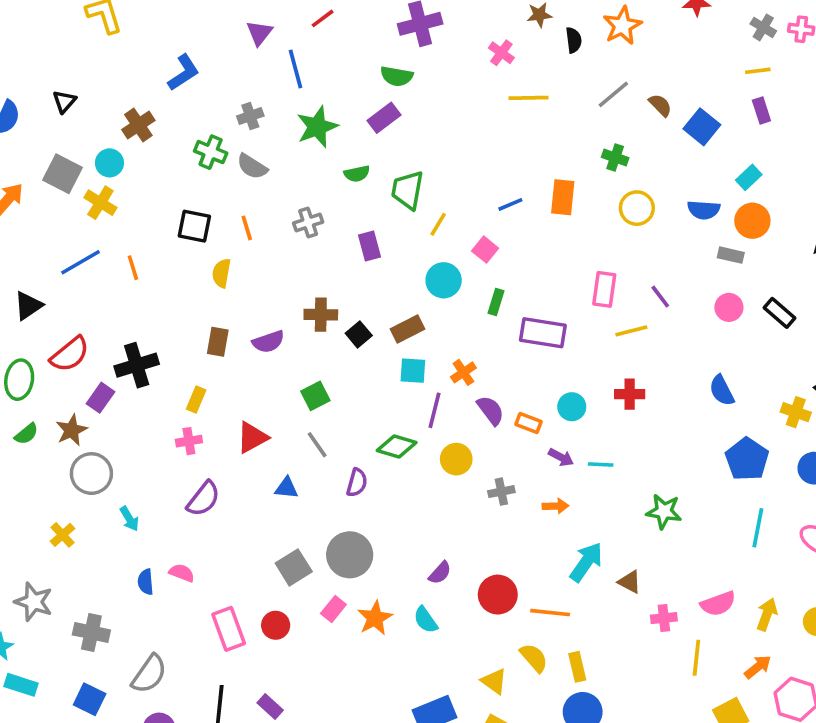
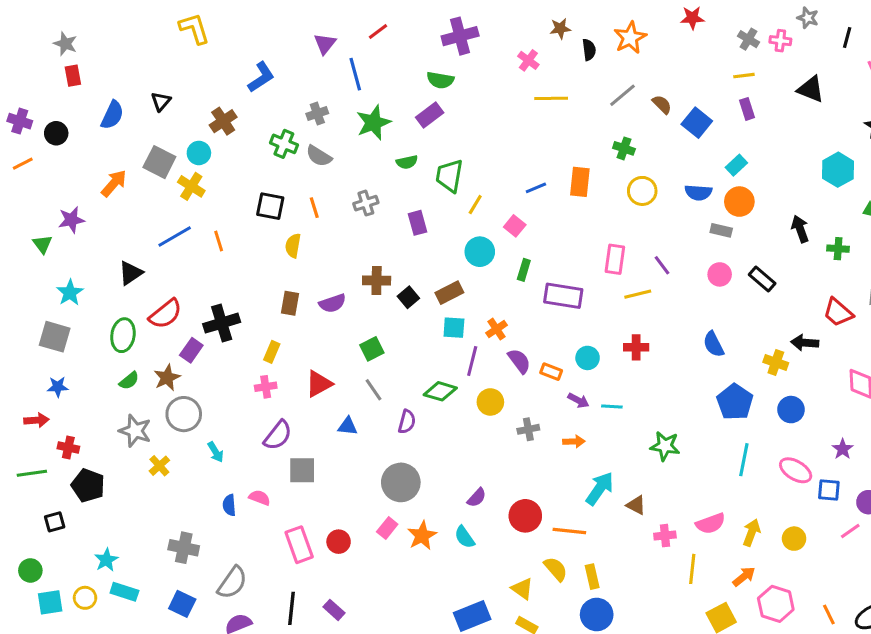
gray square: (294, 567) -> (302, 470), moved, turned 32
gray star: (34, 602) -> (135, 431), moved

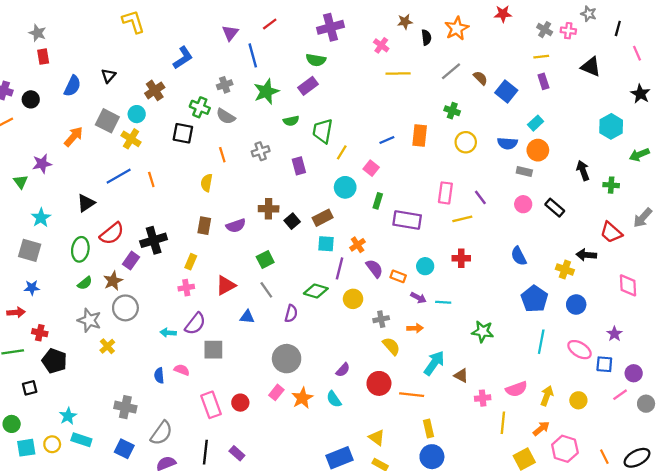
black square: (270, 206) -> (183, 133), moved
cyan arrow: (216, 452) -> (168, 333), moved, turned 126
yellow semicircle: (556, 569) -> (391, 346), moved

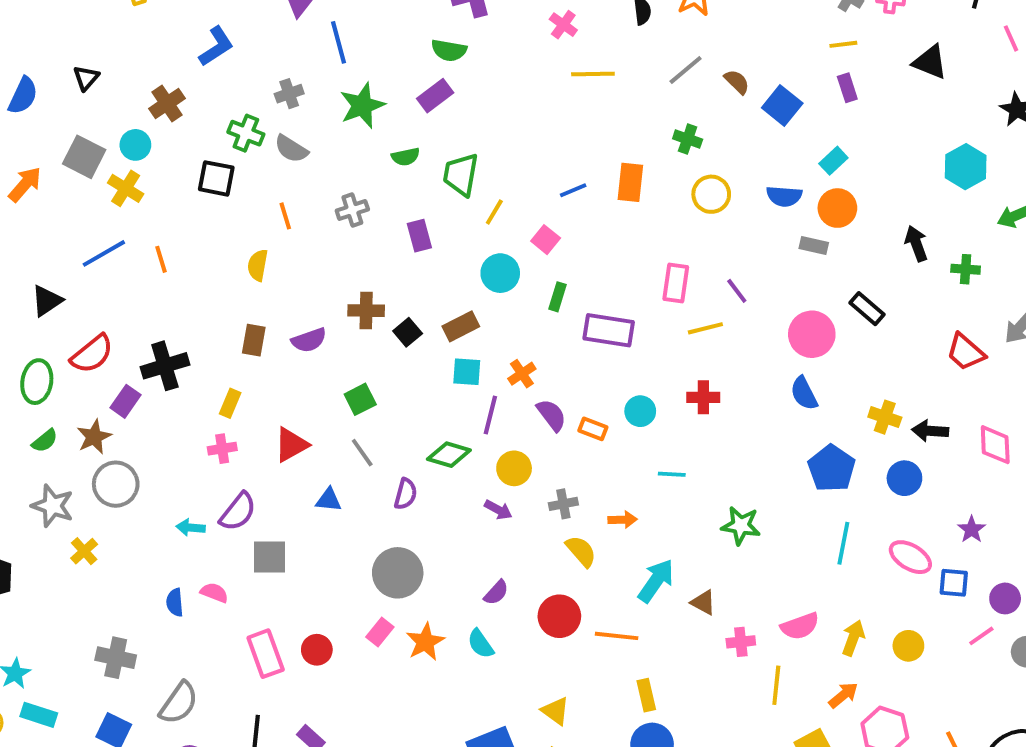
pink circle: (523, 204) -> (812, 334), moved, size x1.5
black arrow: (586, 255) -> (930, 431), moved
purple arrow: (418, 298) -> (498, 510), moved

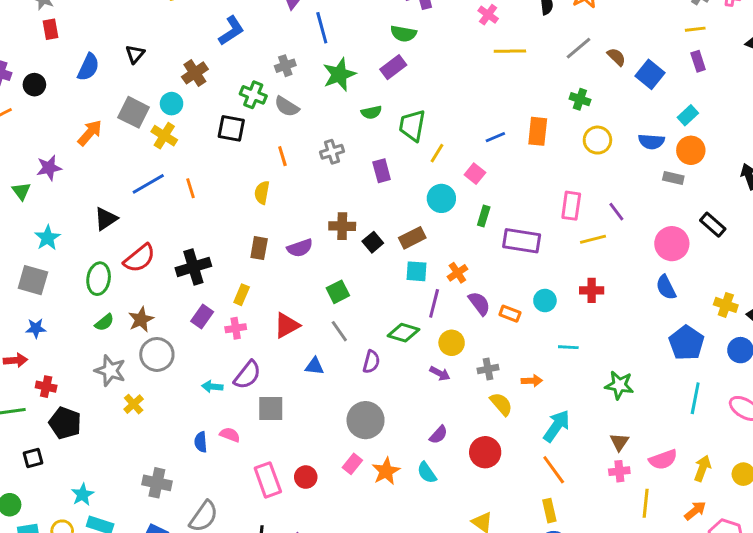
purple rectangle: (126, 401) -> (202, 317), moved
brown triangle: (703, 602) -> (619, 442), moved, turned 36
orange line: (617, 636) -> (554, 470), moved, turned 48

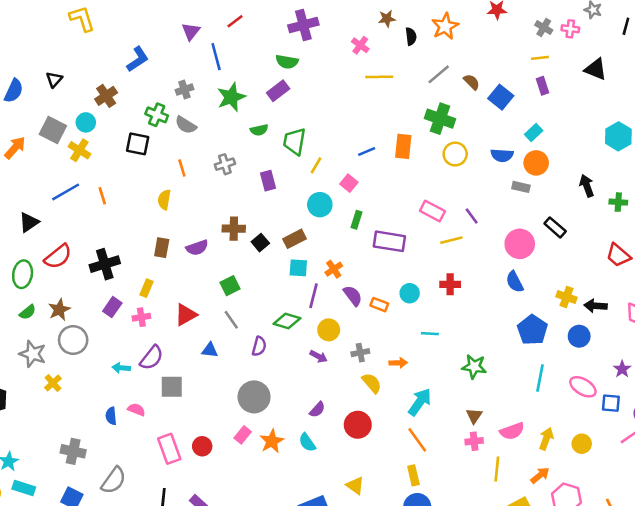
green cross: (580, 99) -> (440, 119), size x1.6
pink rectangle: (571, 206) -> (432, 211), turned -70

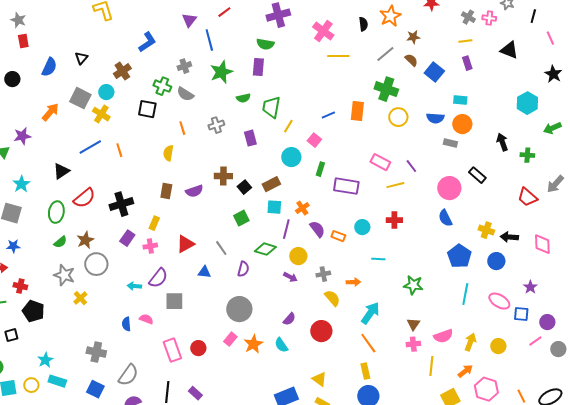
brown star: (387, 19) -> (413, 37), moved
pink cross: (360, 45) -> (323, 31), size x1.5
purple rectangle: (278, 91) -> (258, 67), turned -48
cyan rectangle: (534, 133) -> (460, 100), turned 48
green square: (230, 286) -> (241, 218), moved

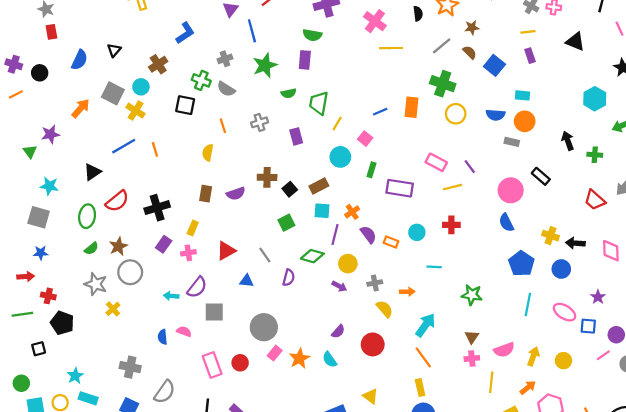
cyan star: (21, 184) -> (49, 186), turned -30
gray circle: (239, 309) -> (264, 327), moved

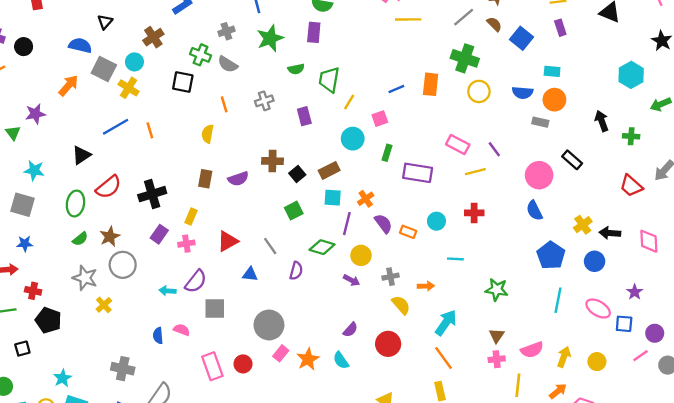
blue semicircle: (80, 60) -> (80, 45), moved, turned -102
pink square: (365, 139) -> (380, 119), turned 32
yellow cross: (551, 236) -> (583, 225), turned 35

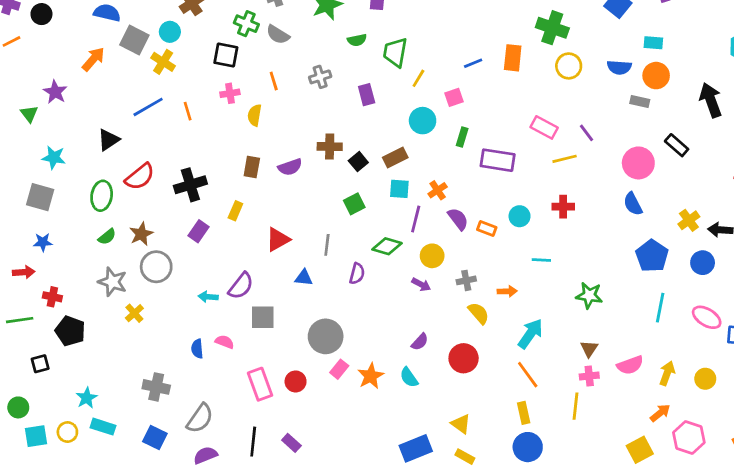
purple star: (35, 114) -> (55, 92), turned -30
black arrow: (602, 121) -> (711, 100), size x1.4
pink cross: (186, 244) -> (230, 93), moved
gray line: (270, 246) -> (327, 245), turned 42
yellow line: (518, 385) -> (576, 406), moved

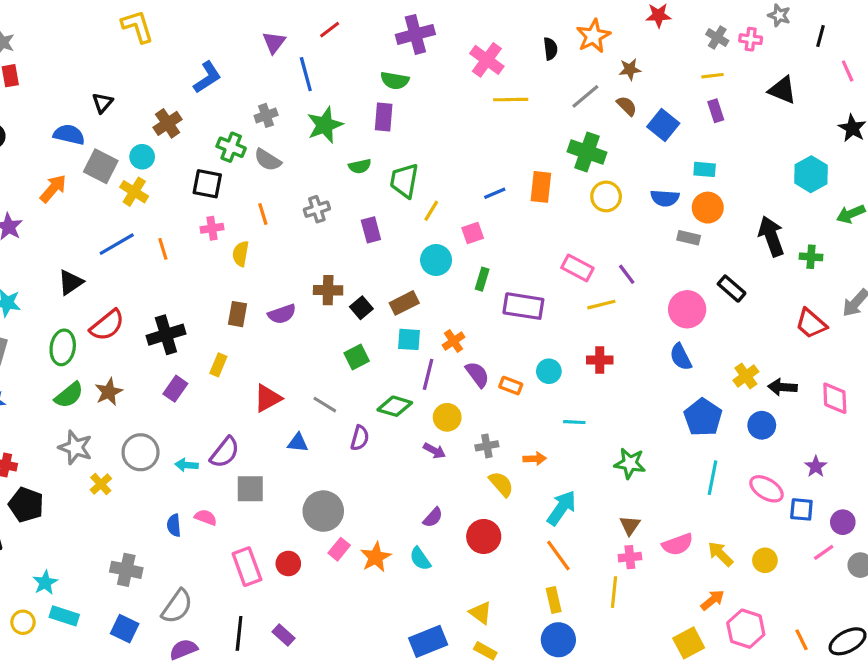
green semicircle: (107, 237) -> (69, 395), size x1.4
gray line: (327, 245) -> (325, 405), turned -65
gray circle: (156, 267) -> (141, 452), moved
yellow arrow: (667, 373) -> (720, 554), turned -65

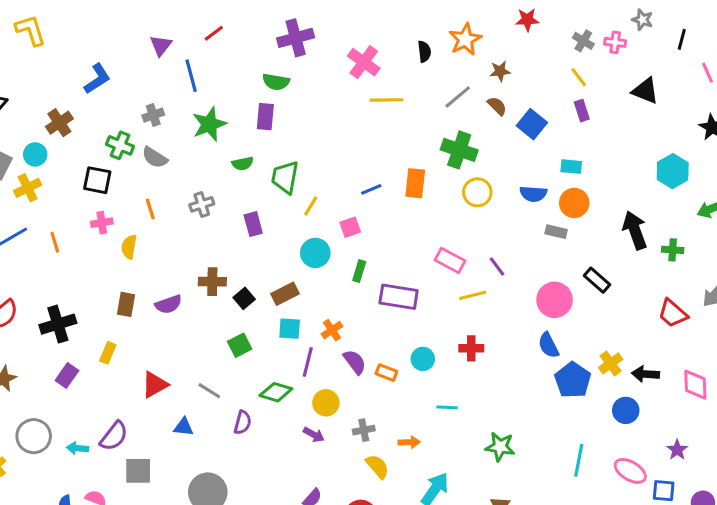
yellow line: (713, 76) -> (579, 77), turned 60
yellow cross: (134, 192) -> (28, 188), turned 32
blue pentagon: (703, 417) -> (573, 380), moved

